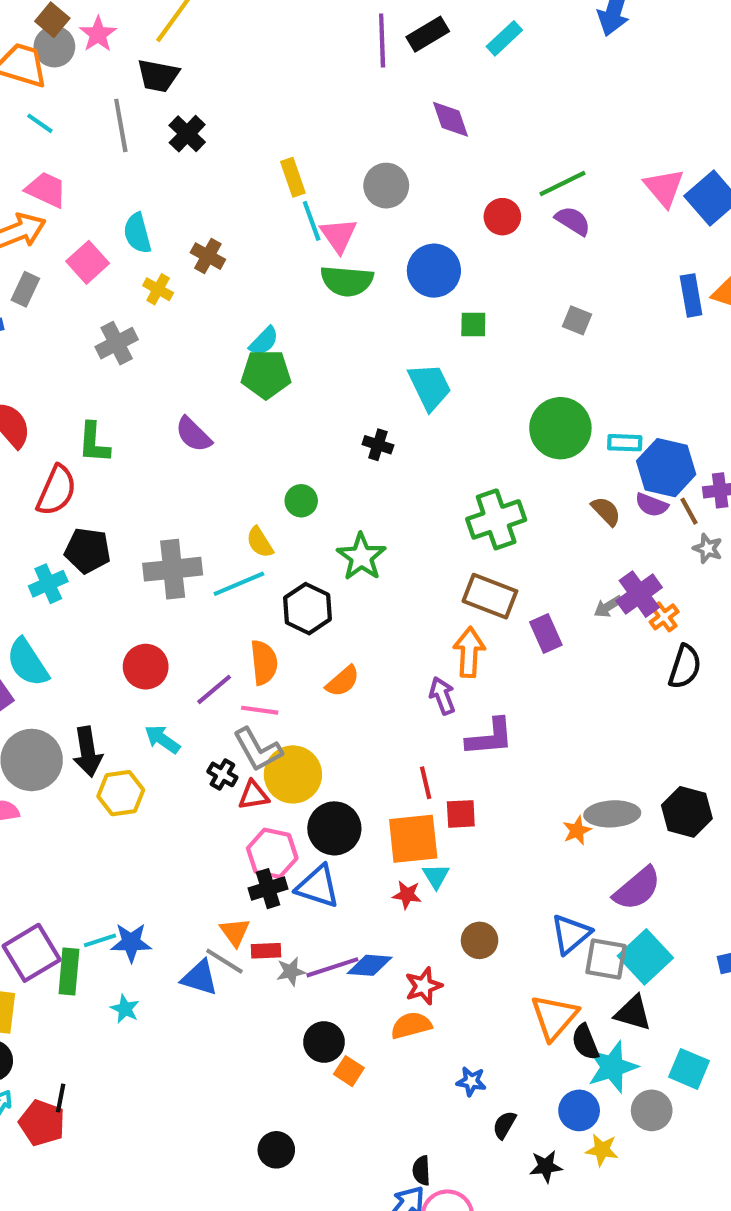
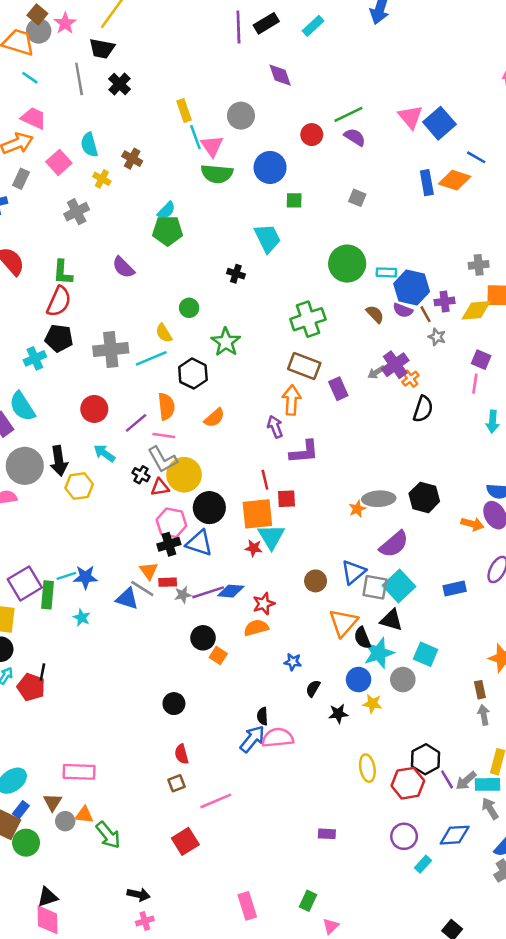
red semicircle: (56, 490) -> (59, 301), moved
cyan triangle: (436, 876) -> (271, 537), size x1.6
brown circle: (480, 940) -> (316, 581), moved

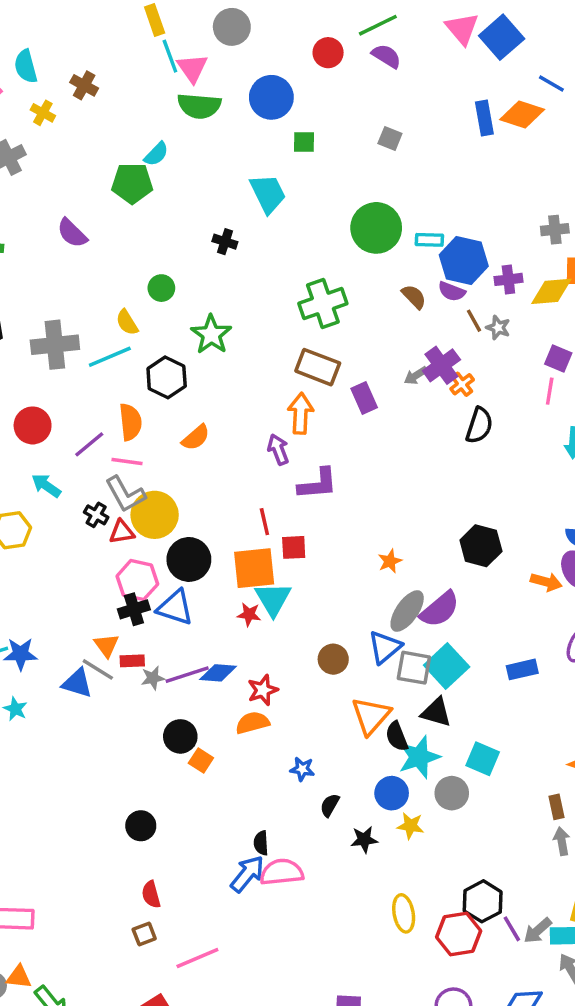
cyan semicircle: (166, 210) -> (156, 154), moved
brown line: (426, 314) -> (474, 321), moved
gray ellipse: (379, 499) -> (407, 611), moved, turned -52

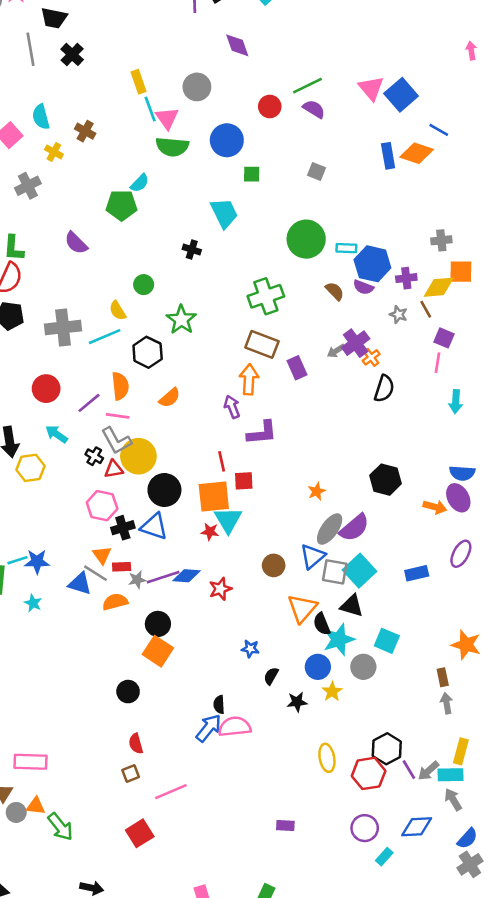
brown line: (474, 321) -> (426, 309), moved
pink hexagon: (137, 580) -> (102, 506), moved
orange semicircle: (252, 723) -> (115, 602), moved
orange square: (201, 760) -> (158, 651), moved, size x1.6
yellow star: (411, 826) -> (332, 692), turned 30

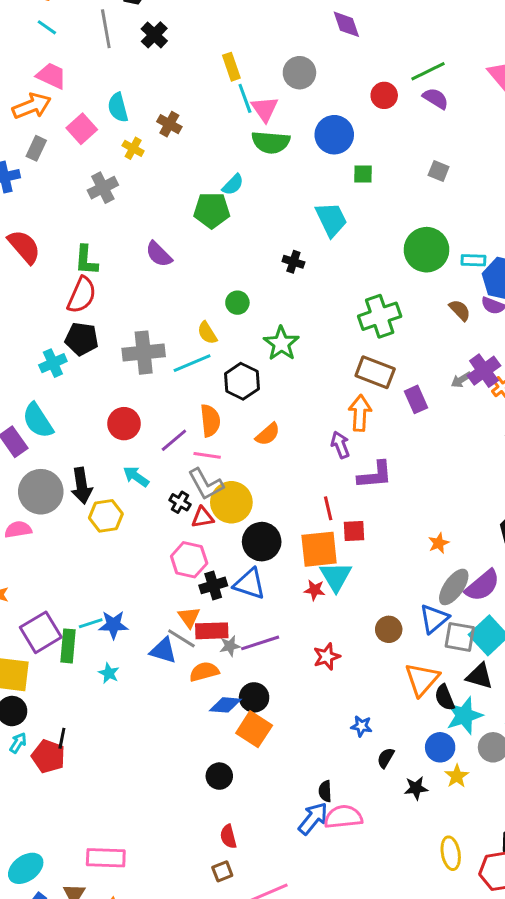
red rectangle: (122, 567) -> (212, 631), size x1.5
blue diamond: (187, 576) -> (225, 705), moved

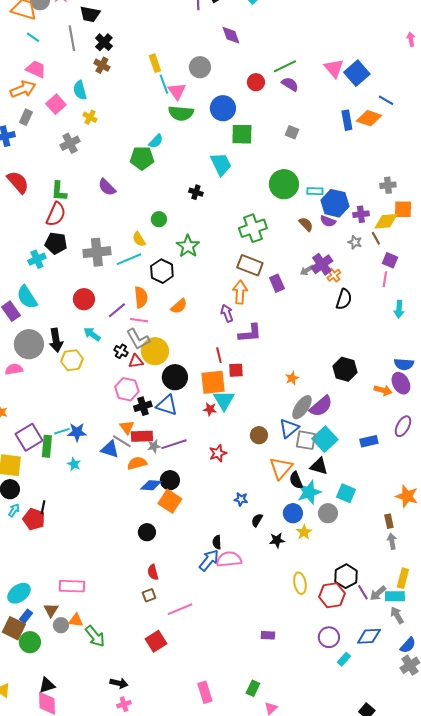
brown cross: (169, 124) -> (102, 65), moved
green square: (363, 174) -> (242, 134), size x1.6

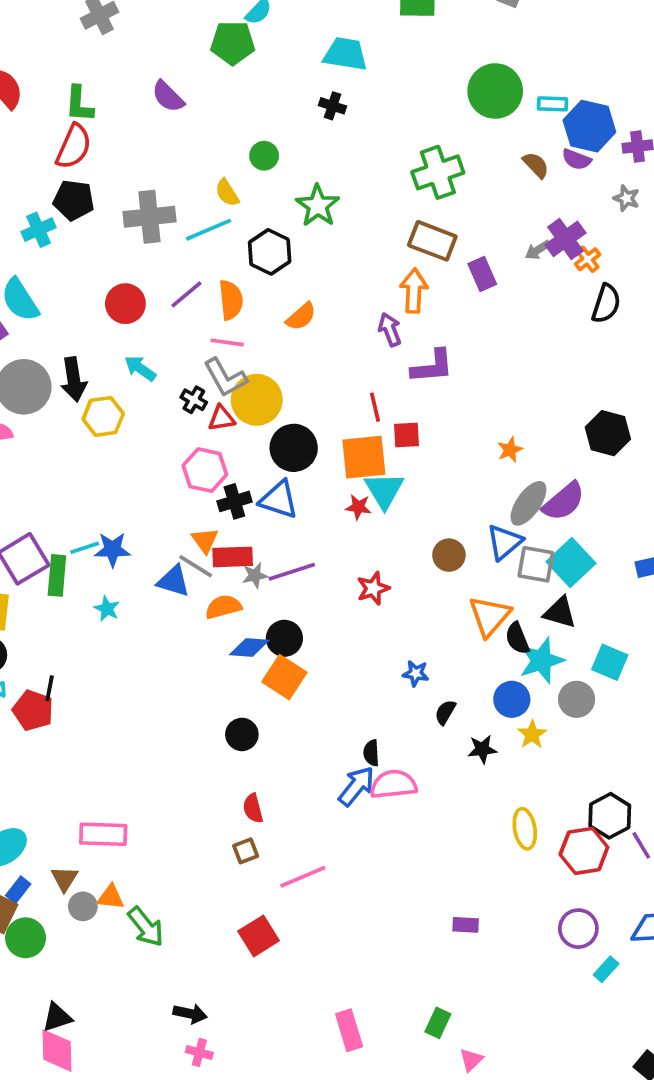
cyan trapezoid: (221, 164) -> (345, 54), moved, turned -55
purple line: (117, 310) -> (186, 294), moved
pink cross: (124, 704) -> (199, 1052), turned 32

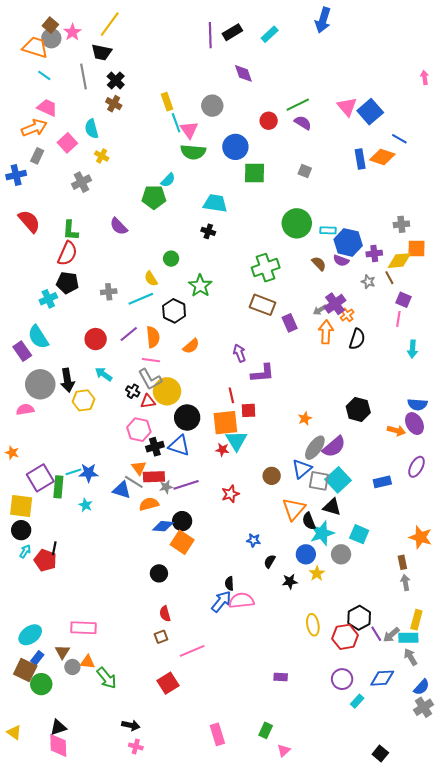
gray cross: (149, 217) -> (109, 292), size x0.6
orange arrow: (414, 291) -> (326, 332), moved

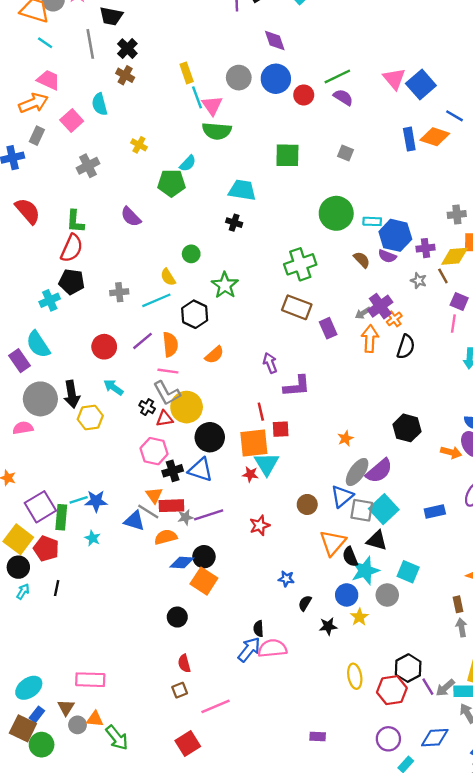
blue circle: (235, 147) -> (276, 79), moved
yellow cross: (102, 156) -> (139, 145), moved
yellow square: (21, 506) -> (18, 539), turned 30
red pentagon: (45, 560) -> (46, 549), moved

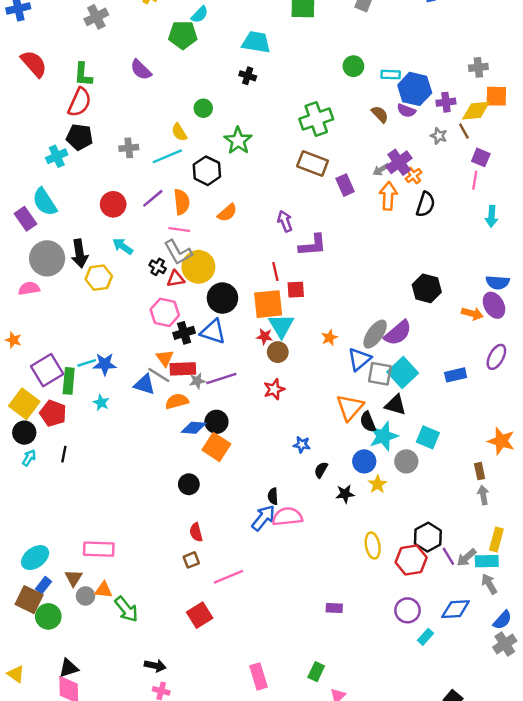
green circle: (336, 213) -> (353, 66), size x0.6
orange star: (345, 438) -> (329, 338), moved
brown circle: (307, 504) -> (278, 352), moved

